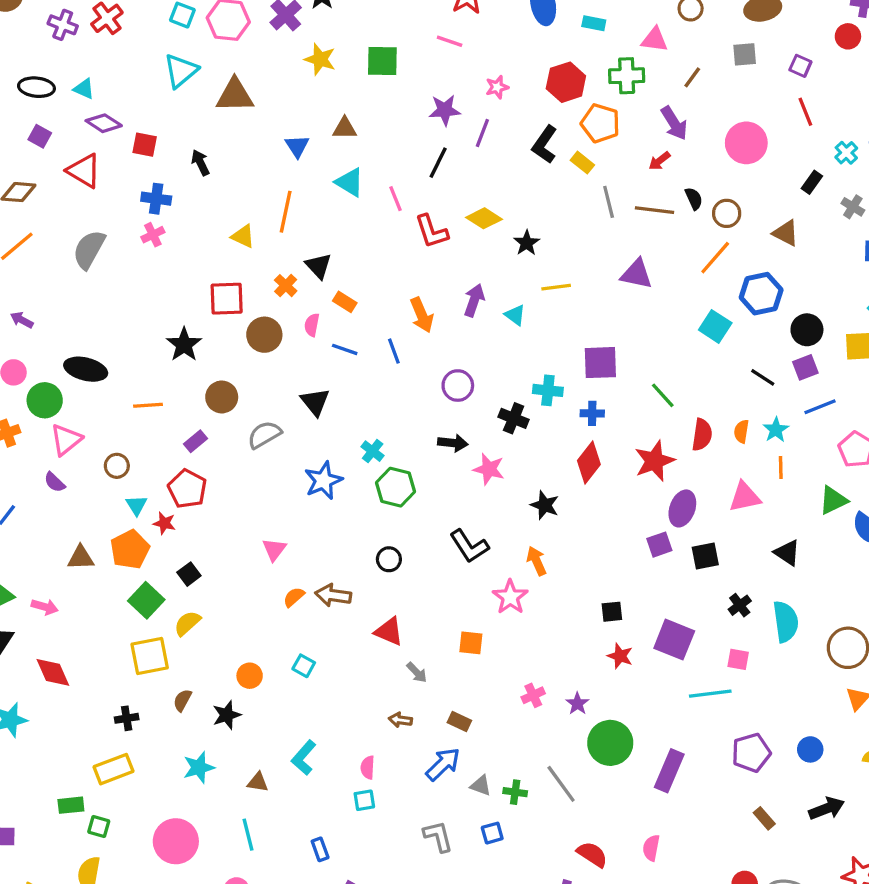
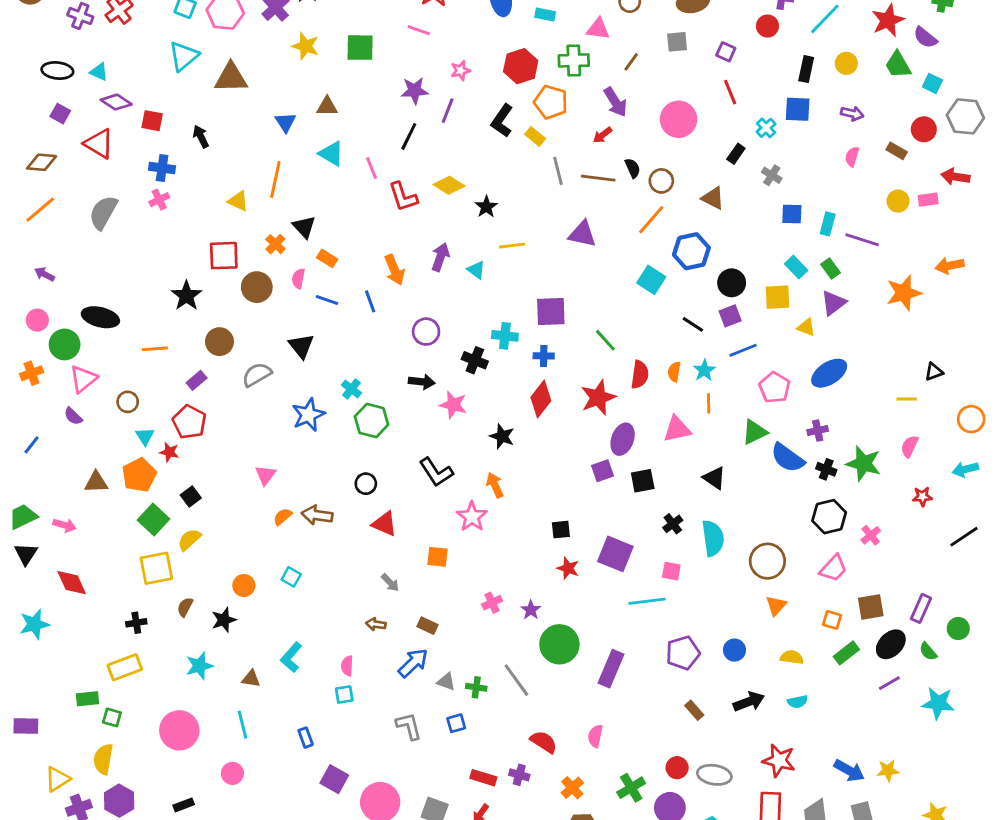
red triangle: (389, 631) -> (384, 524), moved

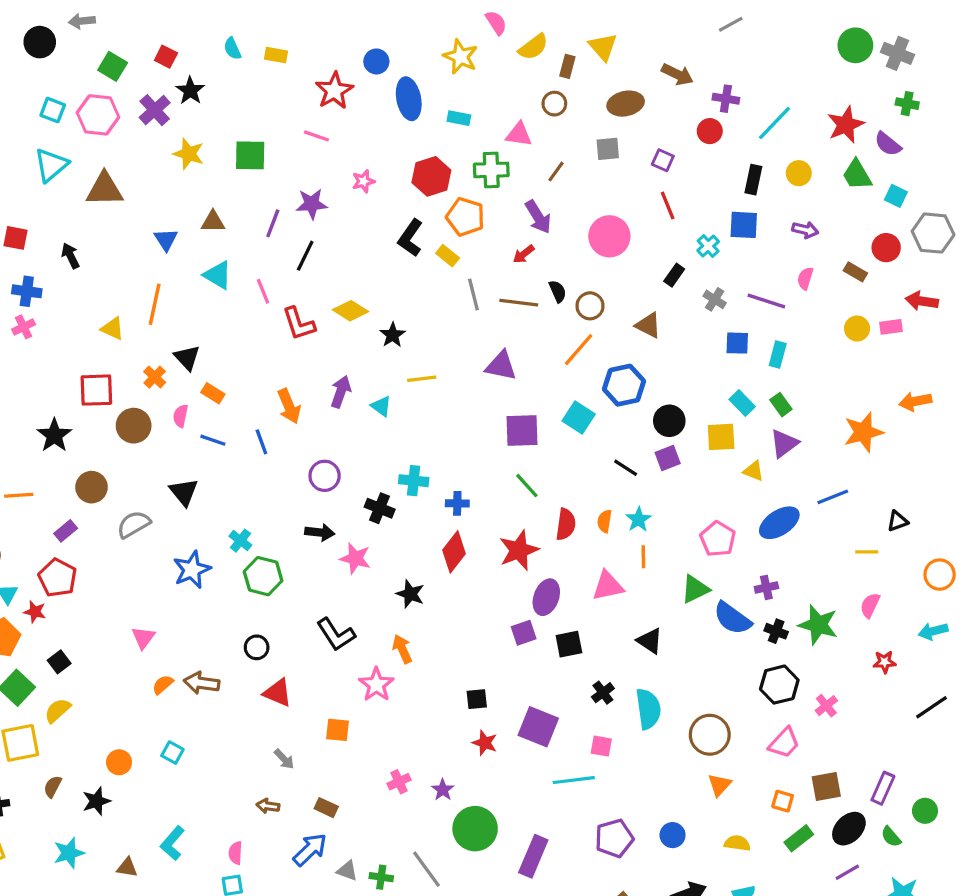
purple line: (448, 111) -> (273, 223), moved
purple line: (862, 240) -> (766, 301), moved
purple square: (551, 311) -> (522, 430), moved
blue line: (743, 350) -> (833, 497), moved

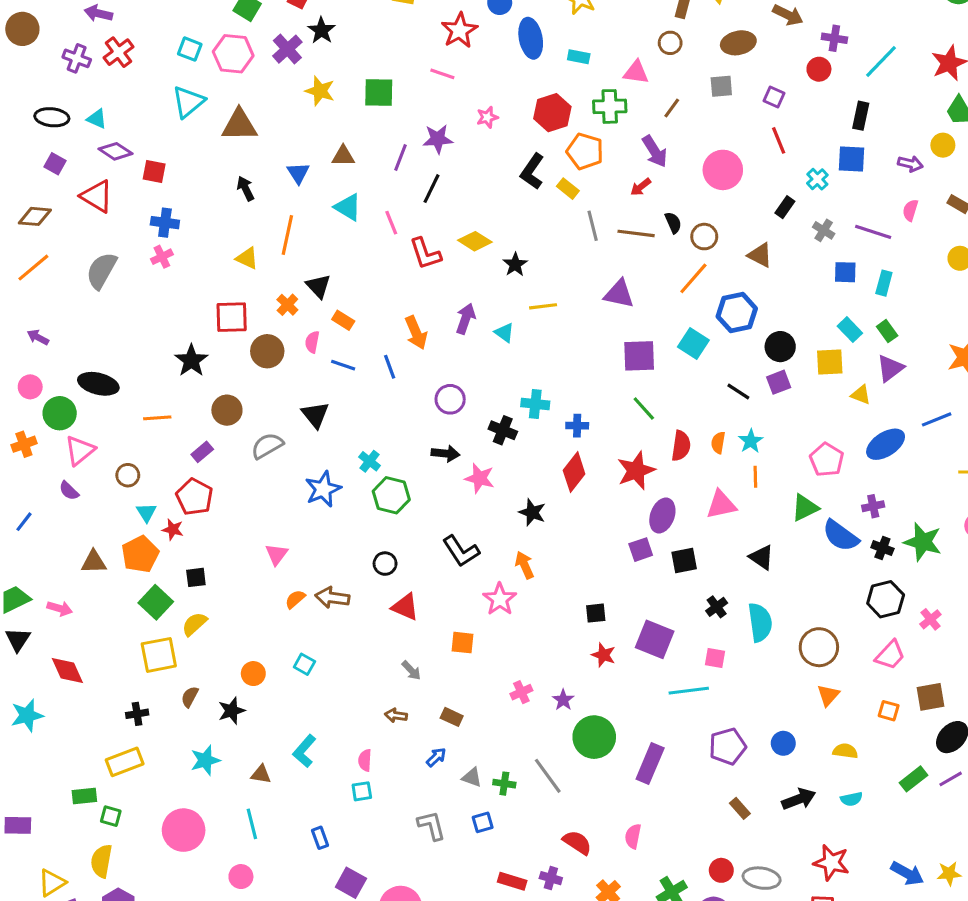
yellow circle: (799, 173) -> (943, 145), moved
black arrow: (70, 256) -> (246, 189), moved
black square: (59, 662) -> (196, 577), turned 30
green rectangle: (799, 838) -> (913, 779), moved
blue arrow: (310, 850) -> (436, 757), size x0.6

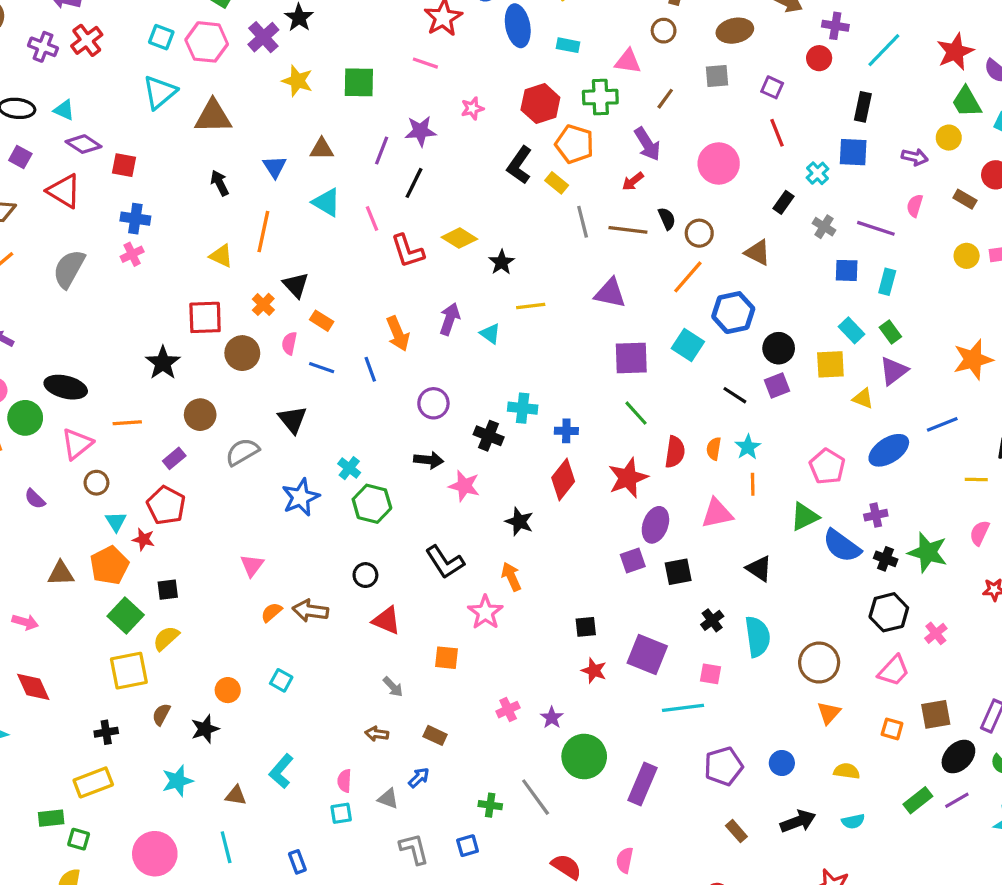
pink triangle: (80, 450) -> (77, 444), moved
gray triangle: (472, 777) -> (388, 799), moved

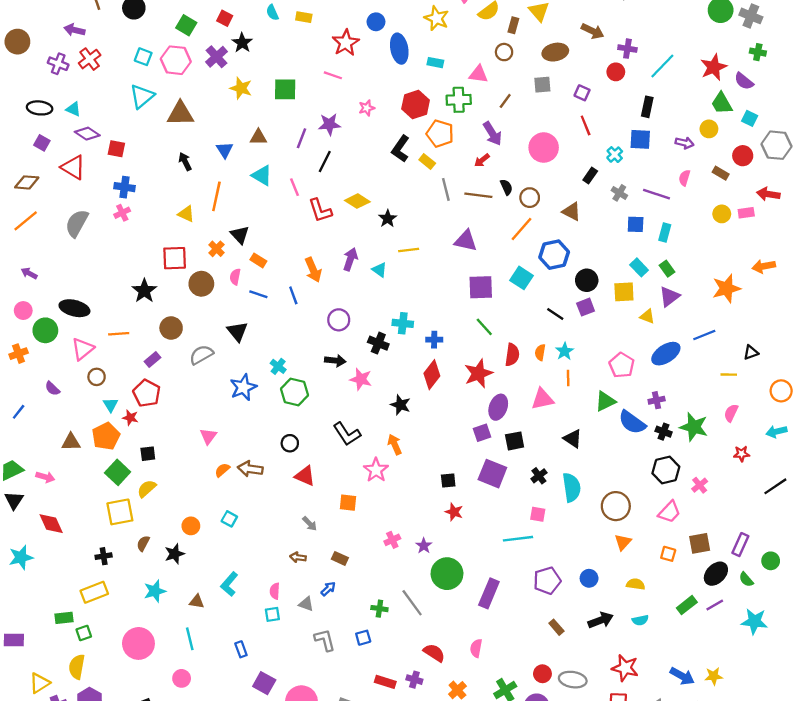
purple square: (647, 654) -> (492, 474), moved
green square: (79, 839) -> (84, 633), turned -35

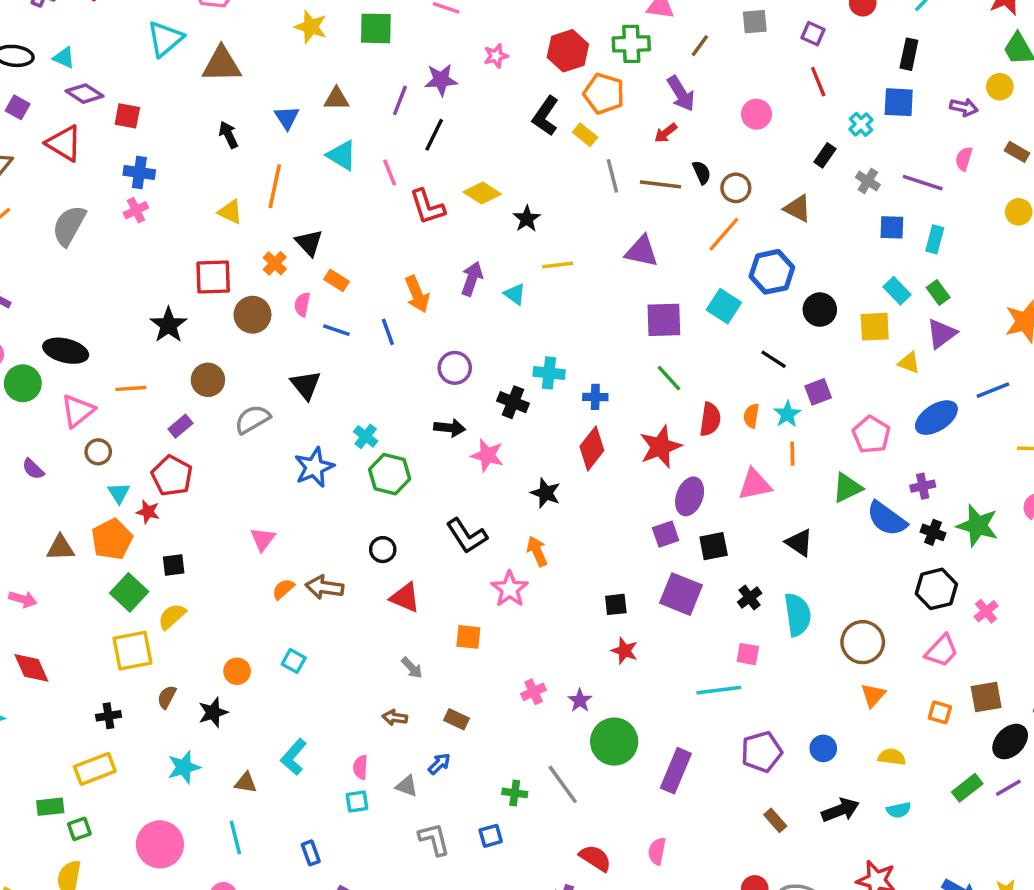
pink circle: (544, 148) -> (756, 114), size x0.7
purple square: (586, 307) -> (818, 392), moved

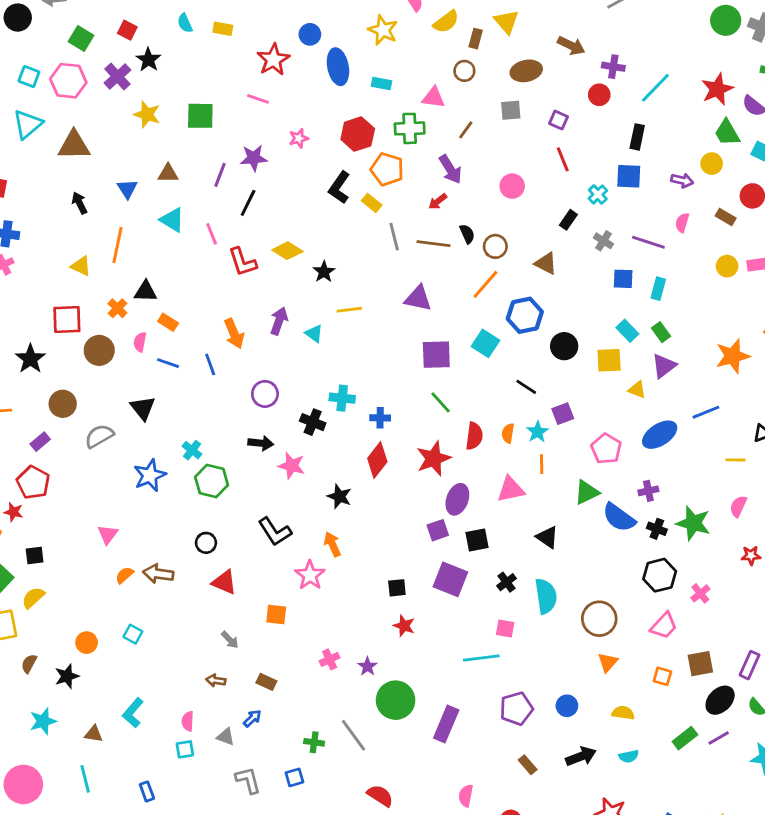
black triangle: (309, 243) -> (146, 291), turned -45
pink semicircle: (657, 851) -> (466, 796), moved

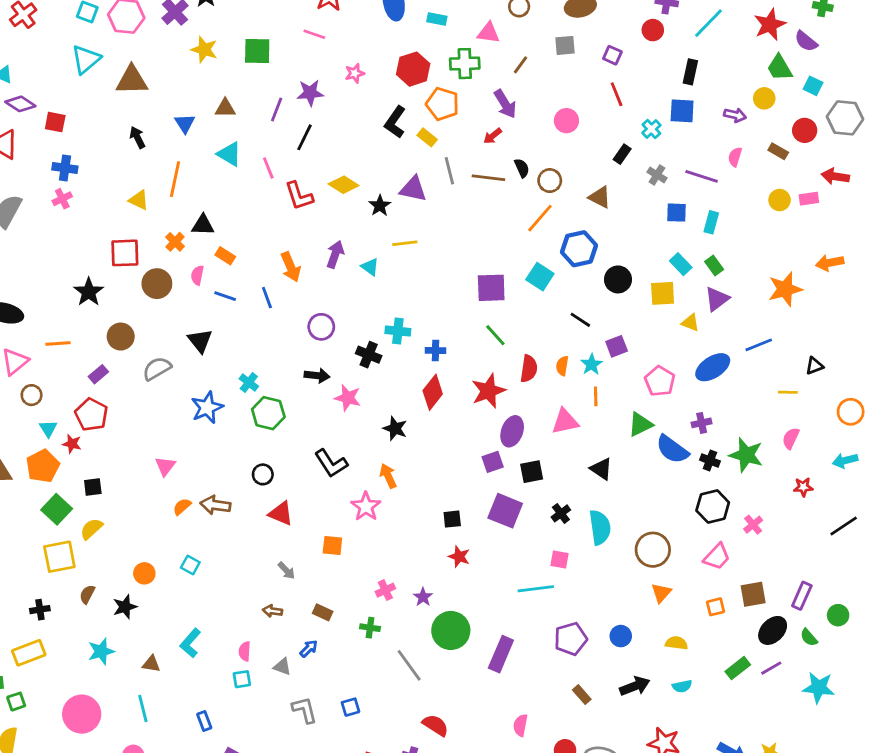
purple triangle: (418, 298) -> (413, 189), moved
orange square: (662, 676) -> (715, 607), turned -30
green cross: (314, 742) -> (370, 628), moved

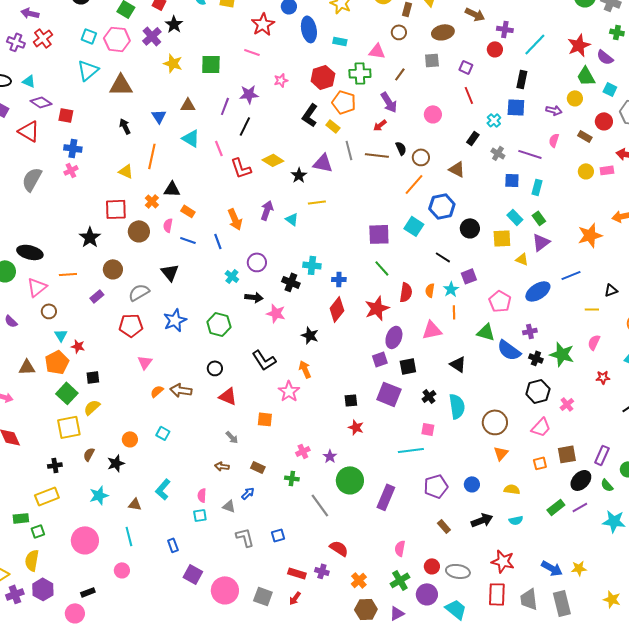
cyan cross: (249, 383) -> (232, 276), moved
red pentagon: (91, 415) -> (131, 325), moved, turned -30
green triangle: (640, 424) -> (486, 332), turned 42

